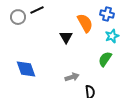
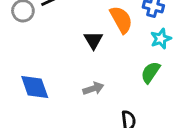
gray arrow: (72, 77) -> (93, 89), moved

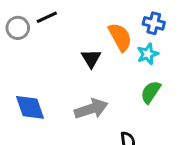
cyan star: (161, 39) -> (148, 54), moved
gray arrow: (93, 89) -> (91, 109), size x1.5

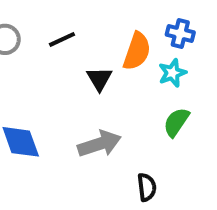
black line: (47, 17) -> (62, 39), moved
orange semicircle: (120, 37) -> (137, 51), turned 48

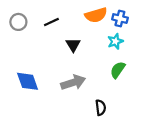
orange semicircle: (137, 51) -> (96, 15), moved, turned 55

